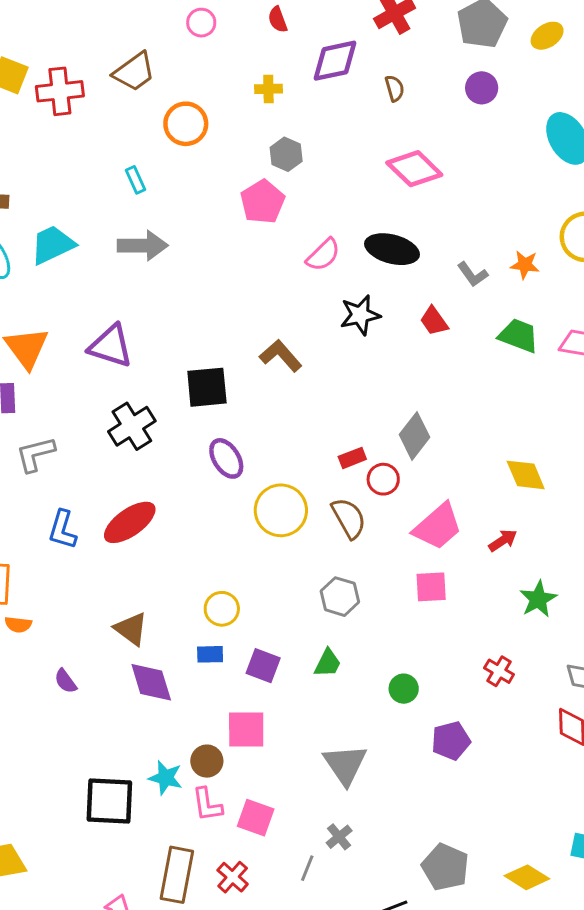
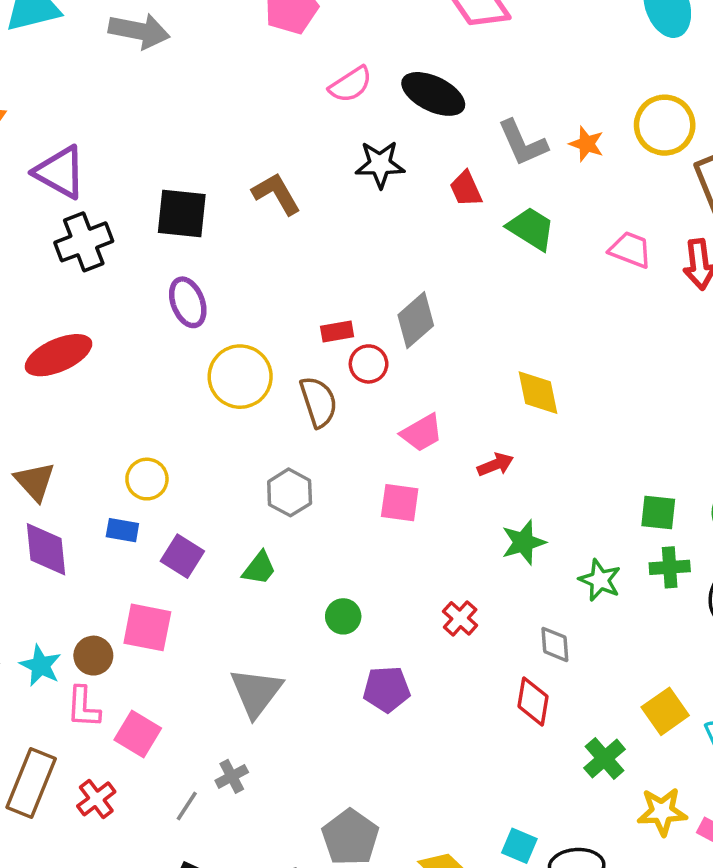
gray L-shape: (473, 274) -> (523, 143), size x1.4
green trapezoid: (519, 336) -> (531, 228), moved
purple triangle: (111, 346) -> (60, 172), moved
pink trapezoid: (438, 527) -> (422, 433), size x0.7

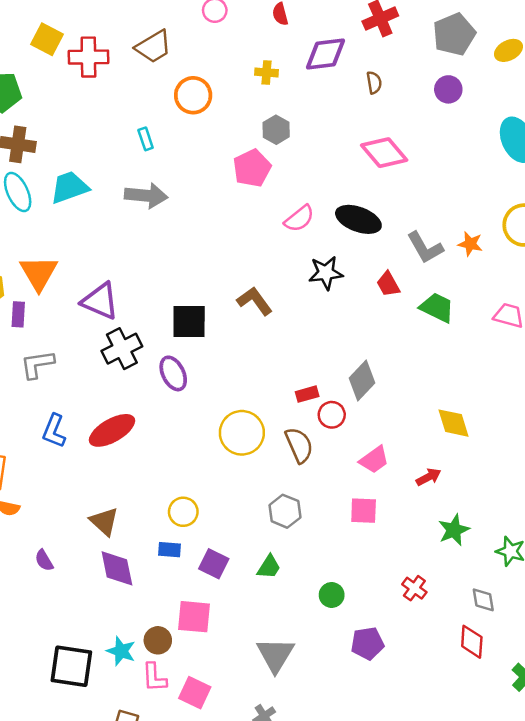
purple ellipse: (188, 302) -> (173, 373), moved

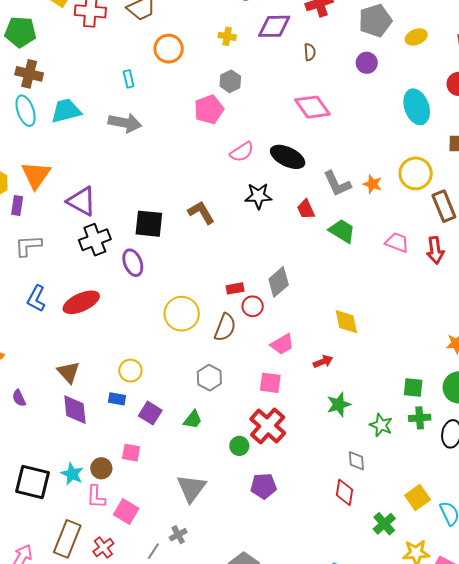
brown semicircle: (299, 445) -> (225, 327), turned 40
red cross: (414, 588) -> (268, 426), moved, size x1.8
pink square: (194, 617) -> (131, 453), size x0.7

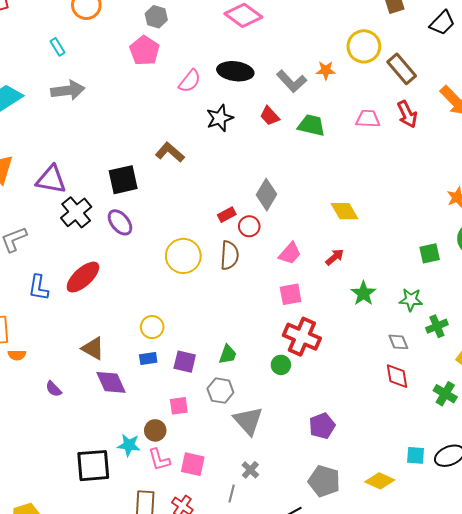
gray hexagon: (209, 378) -> (220, 391), moved
green cross: (420, 418) -> (437, 326), moved
purple pentagon: (264, 486) -> (322, 426), moved

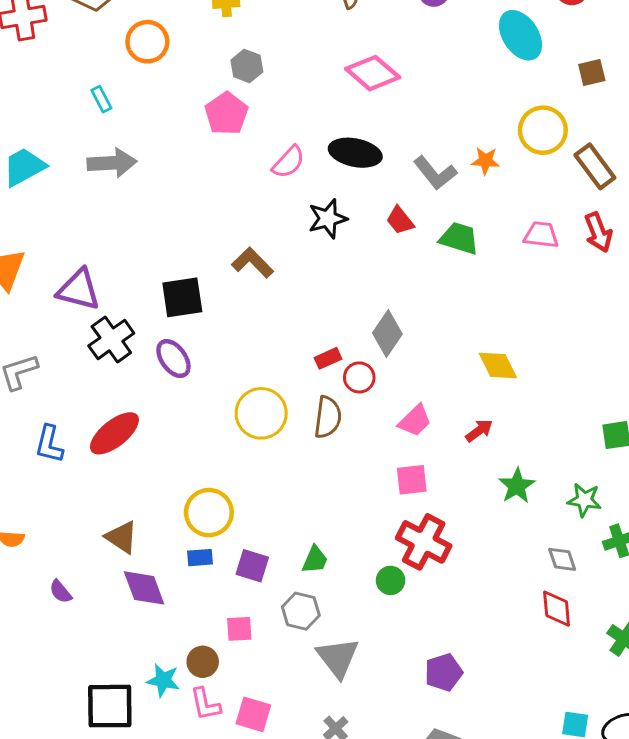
yellow circle: (152, 327) -> (209, 513), size x1.4

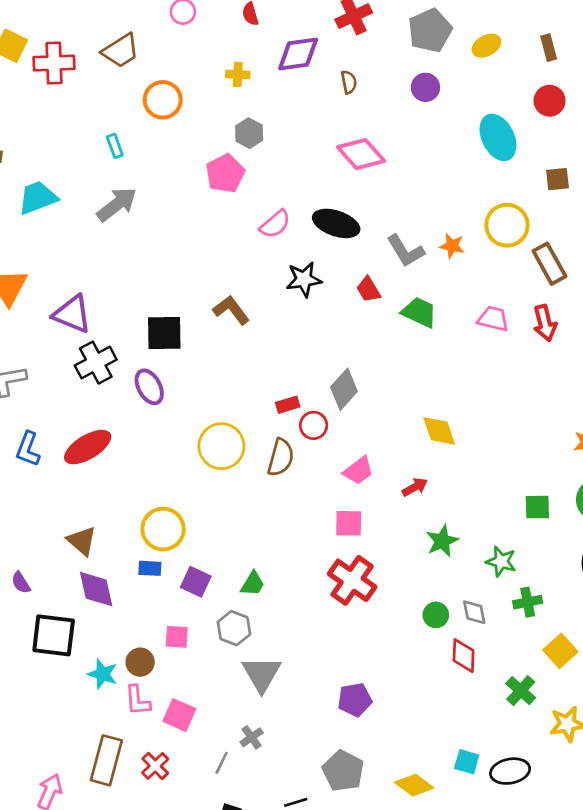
gray arrow: (112, 163) -> (117, 204), turned -42
green circle: (391, 580) -> (436, 615), moved
black square: (110, 706) -> (54, 635), moved

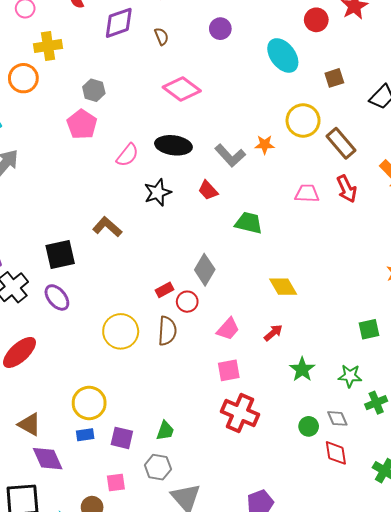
yellow cross: (238, 74) -> (48, 46), moved, size x1.5
green trapezoid: (419, 312) -> (249, 223), moved

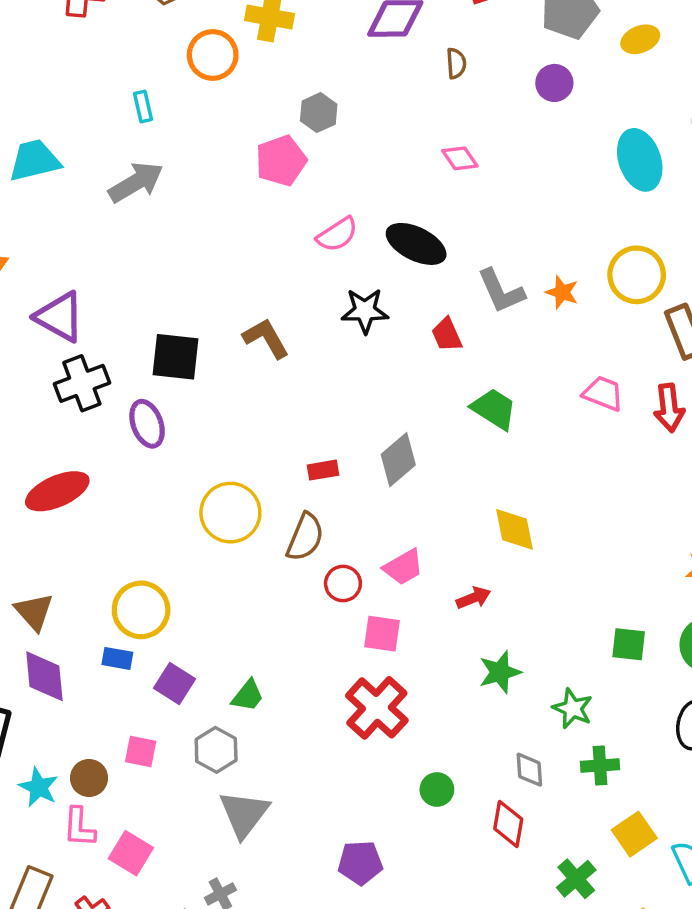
pink diamond: (182, 89) -> (460, 158), size x0.6
red circle: (187, 302) -> (343, 583), moved
green circle: (309, 426) -> (437, 790), moved

